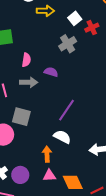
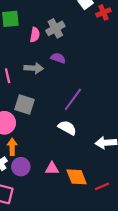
gray cross: (68, 44) -> (55, 28), moved
pink semicircle: (26, 60) -> (35, 35), moved
orange arrow: (47, 154) -> (12, 147), moved

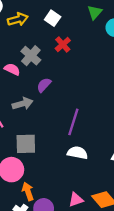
red cross: (103, 12) -> (63, 44), moved
pink semicircle: (35, 35) -> (12, 69), turned -56
purple semicircle: (58, 58) -> (44, 85), turned -48

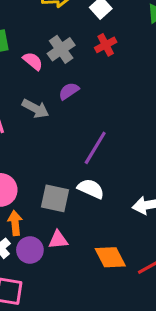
gray arrow: (23, 104) -> (35, 109), turned 30
gray square: (26, 144) -> (55, 198), moved
pink triangle: (76, 200) -> (58, 240), moved

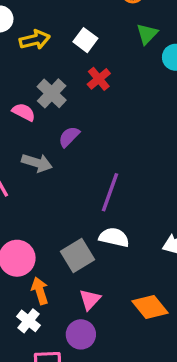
gray square: (55, 198) -> (78, 256), turned -32
pink triangle: (58, 240) -> (90, 300), turned -30
purple circle: (30, 250) -> (81, 334), moved

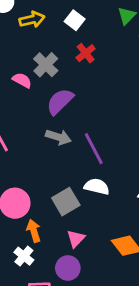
purple semicircle: (69, 137) -> (60, 101), size x1.5
gray arrow: (37, 163) -> (58, 137), moved
purple line: (110, 192) -> (94, 149), turned -48

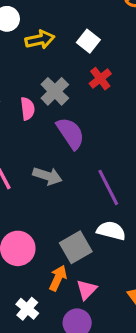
pink semicircle: (22, 80) -> (28, 109), turned 54
purple semicircle: (60, 101) -> (70, 133), turned 100
gray arrow: (58, 137) -> (47, 176), moved
orange arrow: (34, 231) -> (58, 278), moved, turned 40

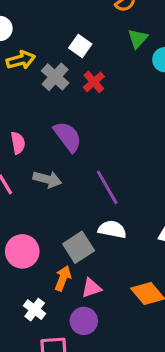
yellow arrow: (40, 40) -> (21, 60), moved
gray cross: (55, 91) -> (55, 77), moved
pink semicircle: (28, 109) -> (18, 143), moved
pink triangle: (87, 290) -> (91, 288), turned 30

